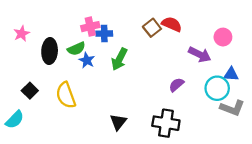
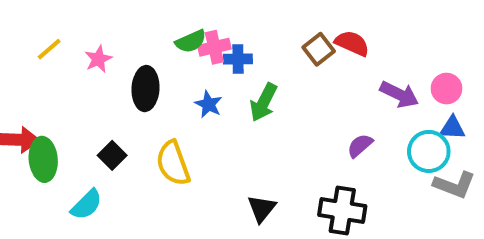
pink circle: (223, 37) -> (446, 89), moved
green semicircle: (76, 49) -> (191, 41), moved

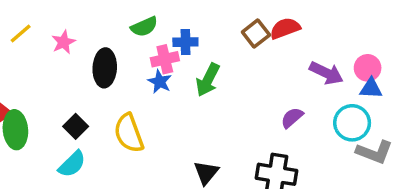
red semicircle: (352, 43) -> (285, 28), turned -44
pink cross: (214, 47) -> (165, 59), moved
blue triangle: (452, 128) -> (371, 88), moved
cyan semicircle: (86, 205) -> (72, 164), moved

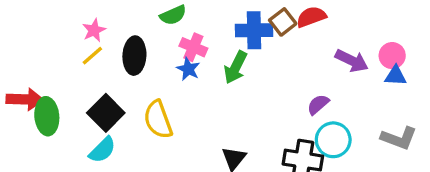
yellow line: (21, 34) -> (92, 56), moved
blue cross: (185, 42) -> (254, 30), moved, size x1.5
pink cross: (165, 59) -> (193, 47), turned 36
cyan circle: (352, 123) -> (333, 140), moved
black square: (76, 126) -> (106, 113), size x1.5

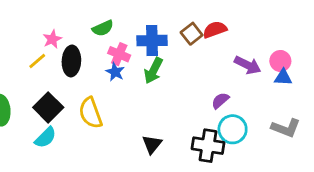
pink star: (94, 30) -> (52, 39), moved
blue cross: (254, 30) -> (152, 41), moved

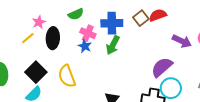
purple semicircle: (220, 101) -> (162, 67), size x1.6

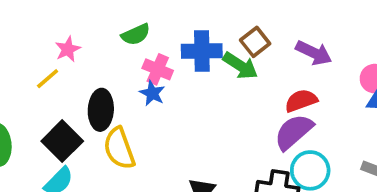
red semicircle: (158, 15) -> (301, 101), moved
black ellipse: (53, 38) -> (101, 110), moved
purple arrow: (182, 41) -> (314, 53), moved
green arrow: (113, 45) -> (240, 66), moved, turned -84

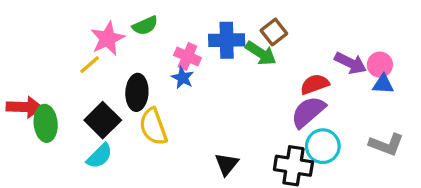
green semicircle: (136, 34) -> (145, 26), moved
pink star: (68, 49) -> (108, 39), size x1.5
purple arrow: (314, 53) -> (351, 63), moved

